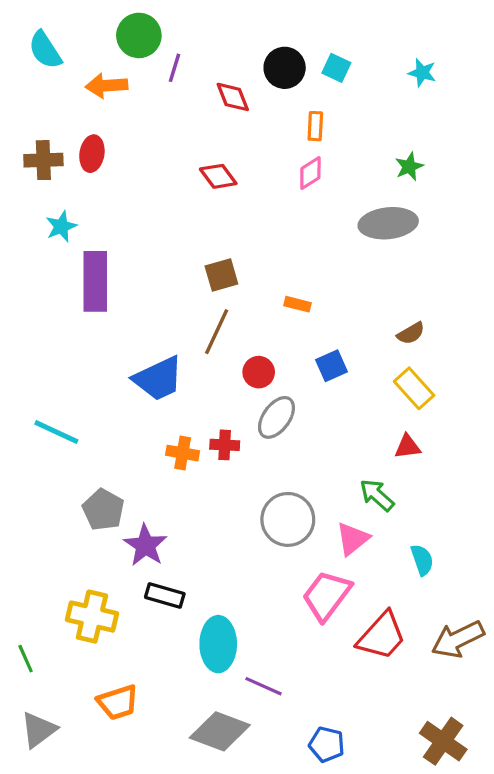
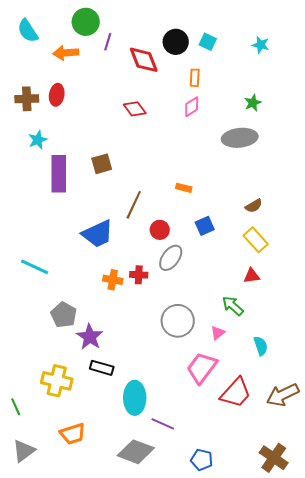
red diamond: (233, 97) -> (144, 60), size x1.4
brown square: (221, 275) -> (102, 164), moved
pink triangle: (353, 539) -> (218, 333), size x0.7

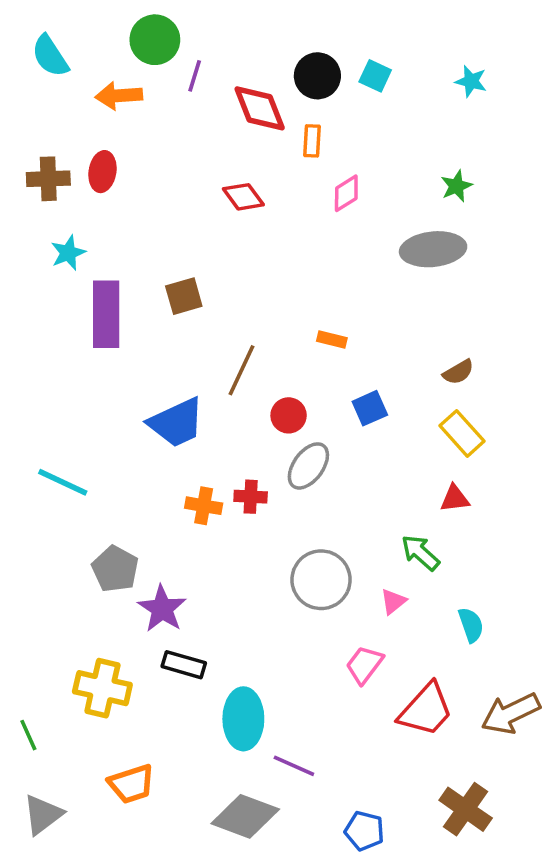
orange rectangle: (195, 78) -> (312, 141), moved
pink trapezoid: (202, 368) -> (364, 665), size x0.7
brown cross: (274, 458) -> (466, 809), moved

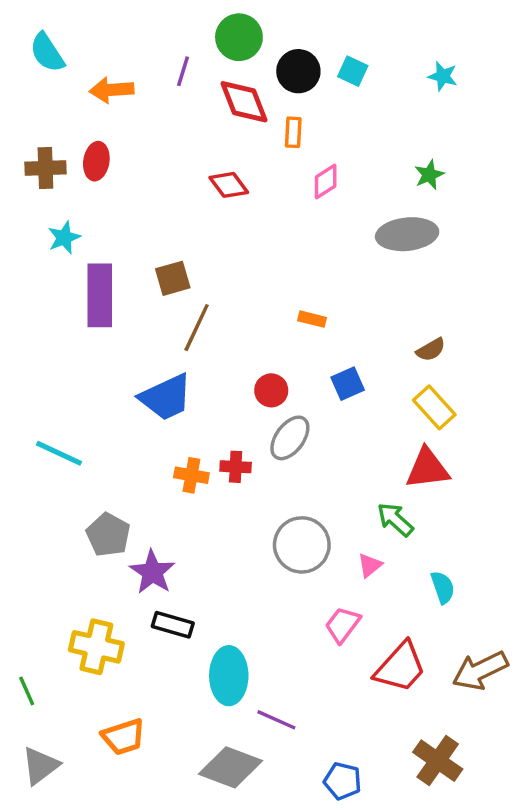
green circle: (155, 40) -> (239, 37), moved
brown line: (242, 370) -> (197, 328), moved
red triangle: (455, 498) -> (427, 469), size x1.6

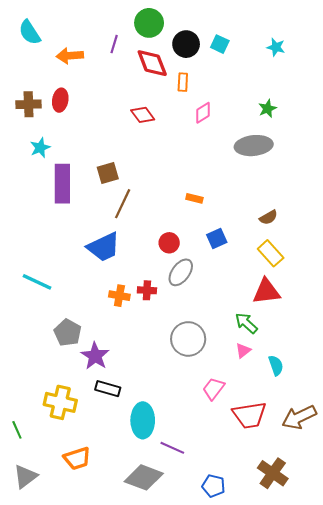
pink triangle: (370, 565) -> (243, 351), moved
red trapezoid: (400, 667) -> (249, 415), turned 39

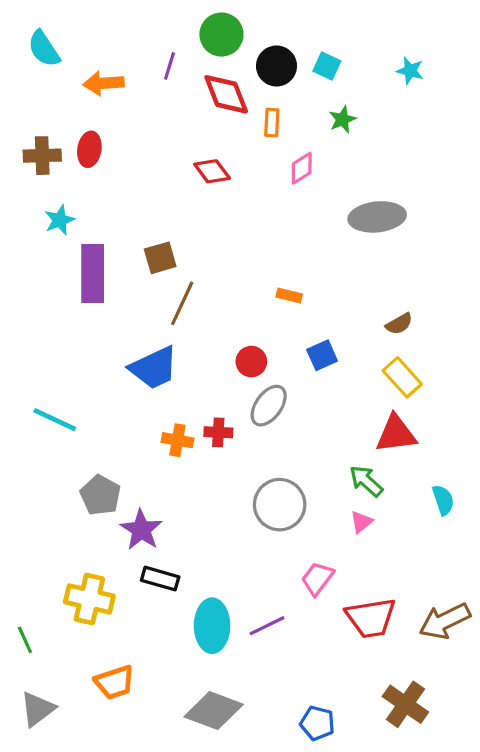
green star: (267, 109) -> (343, 119), moved
cyan semicircle: (276, 365) -> (443, 500), moved
purple line: (172, 448) -> (267, 626), moved, turned -50

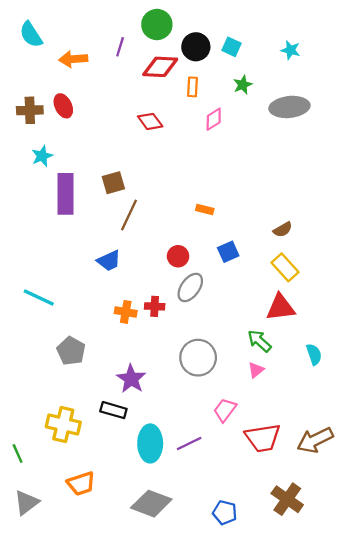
red diamond: (226, 94) -> (160, 67), turned -66
red ellipse: (89, 149) -> (63, 106), turned -35
gray ellipse: (377, 217) -> (289, 107), moved
blue trapezoid: (154, 368) -> (109, 261), size x0.7
purple star: (141, 530) -> (131, 379), moved

